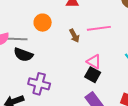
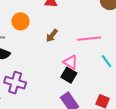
pink line: (99, 28) -> (89, 39), moved
brown arrow: (74, 36) -> (52, 36), turned 64

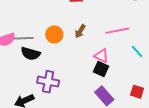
orange circle: (20, 21) -> (54, 34), moved

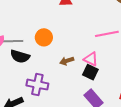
brown arrow: (80, 31) -> (67, 61), moved, turned 40

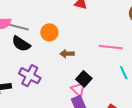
pink triangle: (91, 59) -> (78, 89), moved
brown arrow: (67, 61) -> (67, 54), moved

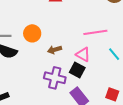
purple cross: (30, 76) -> (55, 78), moved
pink triangle: (78, 89) -> (83, 54), moved

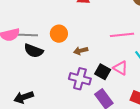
pink triangle: (83, 54) -> (120, 68), moved

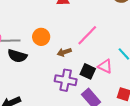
pink line: (122, 35) -> (87, 35), moved, turned -35

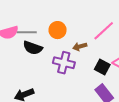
purple cross: (66, 80) -> (64, 63), moved

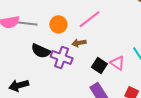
pink line: (104, 31) -> (90, 19), moved
black semicircle: (33, 48) -> (41, 51), moved

